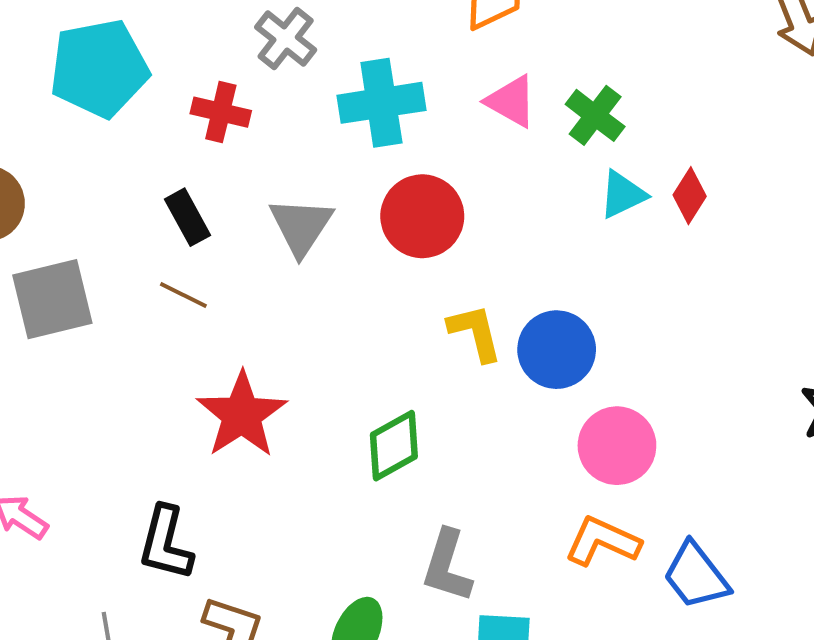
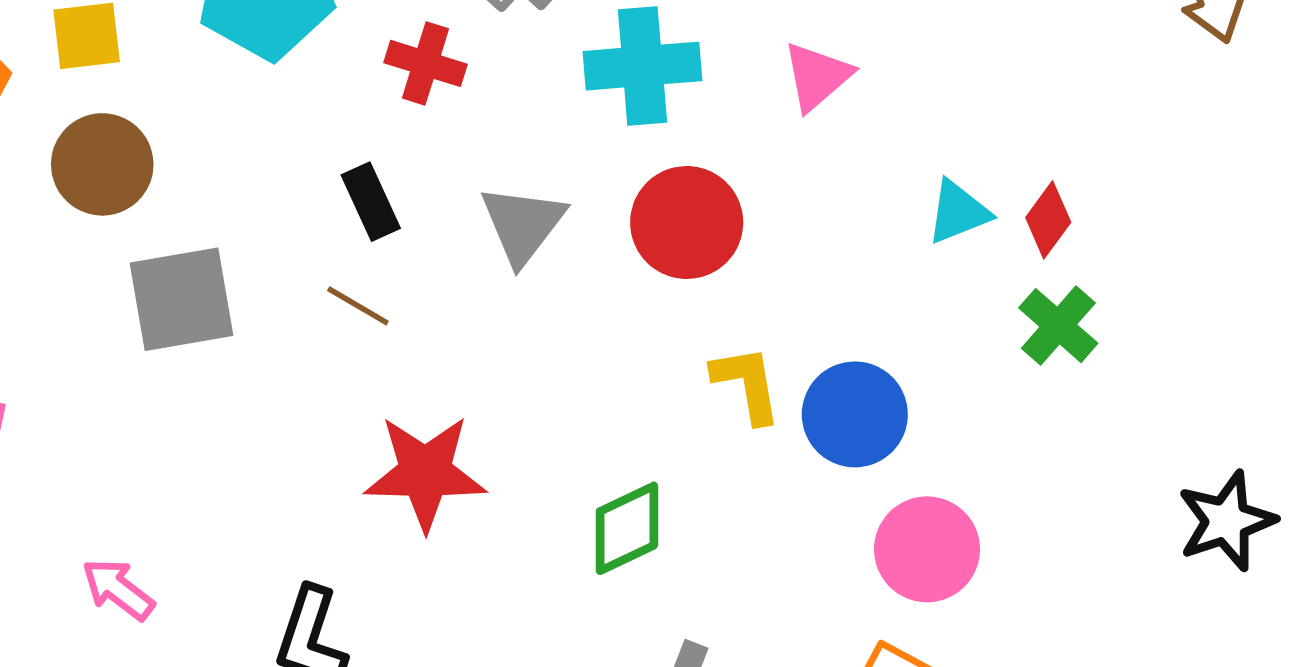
pink triangle: (511, 101) -> (817, 76), turned 46
green cross: (595, 115) -> (1058, 326), moved
red star: (242, 415) -> (425, 473), turned 30

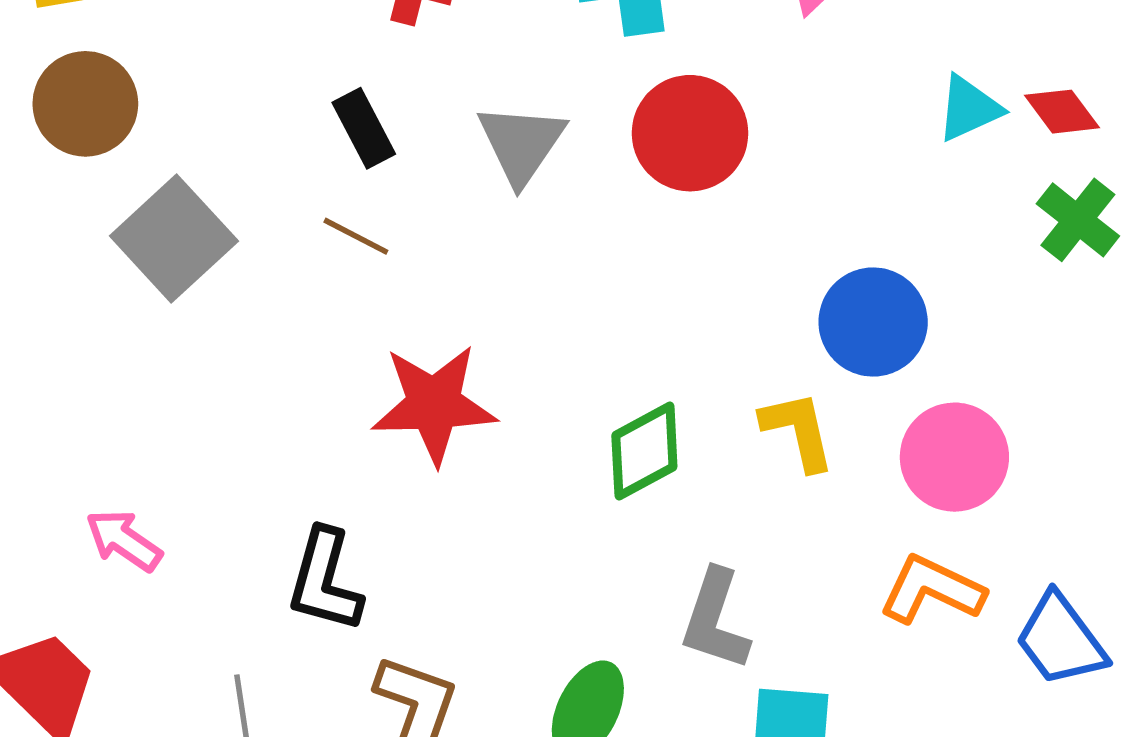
red diamond: (1048, 220) -> (1062, 112), turned -70
gray square: (181, 299) -> (174, 238), turned -30
yellow L-shape: (747, 384) -> (798, 431), moved

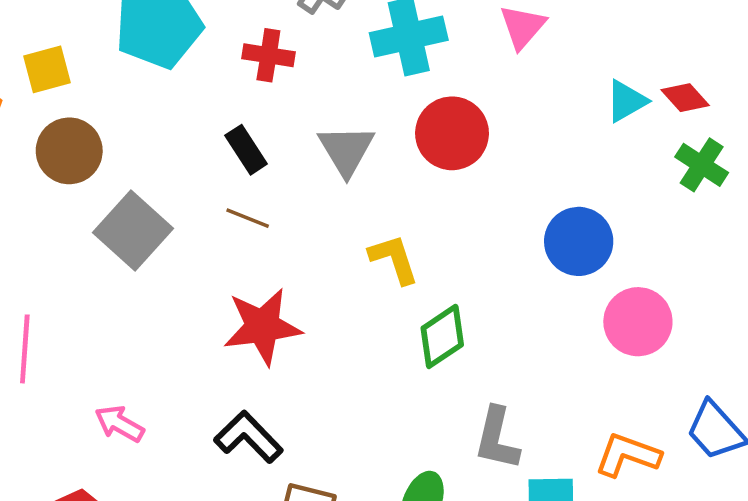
red star: (434, 404) -> (262, 326), moved
yellow L-shape: (798, 431) -> (394, 259), moved
black L-shape: (325, 581) -> (248, 437), turned 126
orange L-shape: (932, 590) -> (628, 455), moved

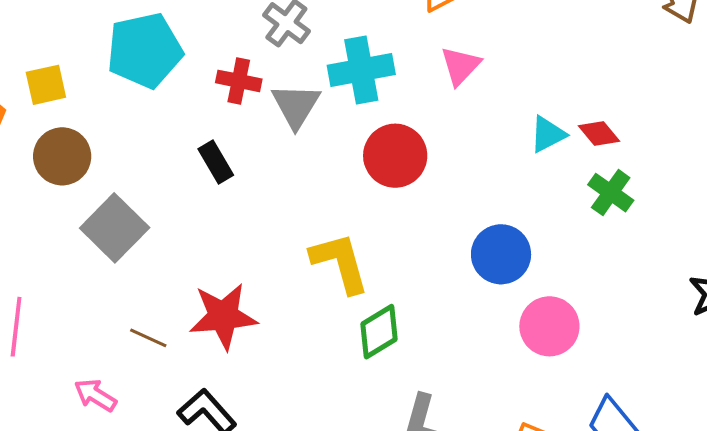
gray triangle: (346, 150) -> (296, 106), moved
brown line: (248, 218) -> (148, 338), moved
yellow L-shape: (394, 259) -> (340, 263), size x1.4

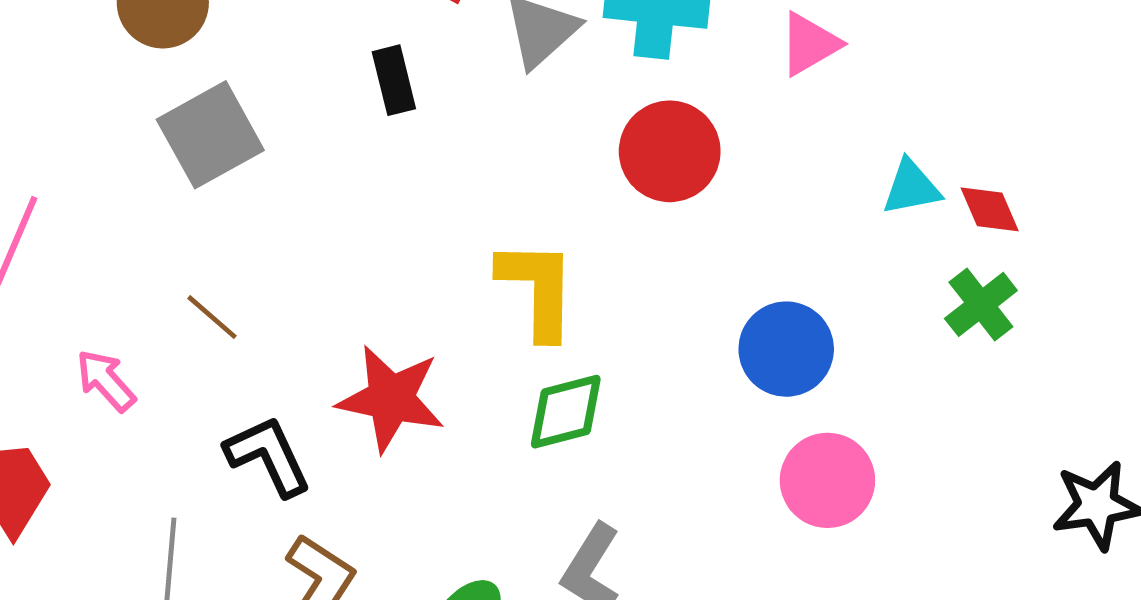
red star: (223, 316) -> (391, 399), moved

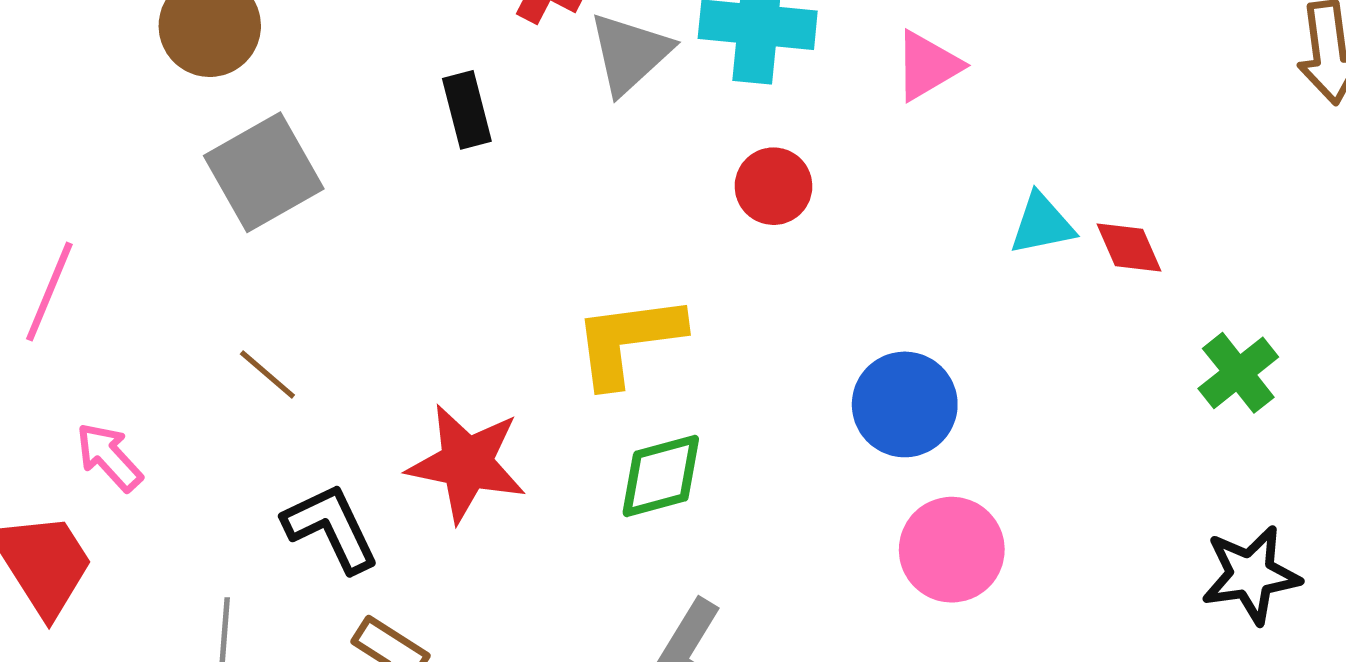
red circle: (670, 151) -> (774, 186), size x0.7
yellow L-shape: (537, 289) -> (628, 340), turned -98
green cross: (981, 304) -> (1238, 373), moved
pink arrow: (106, 380) -> (109, 457), moved

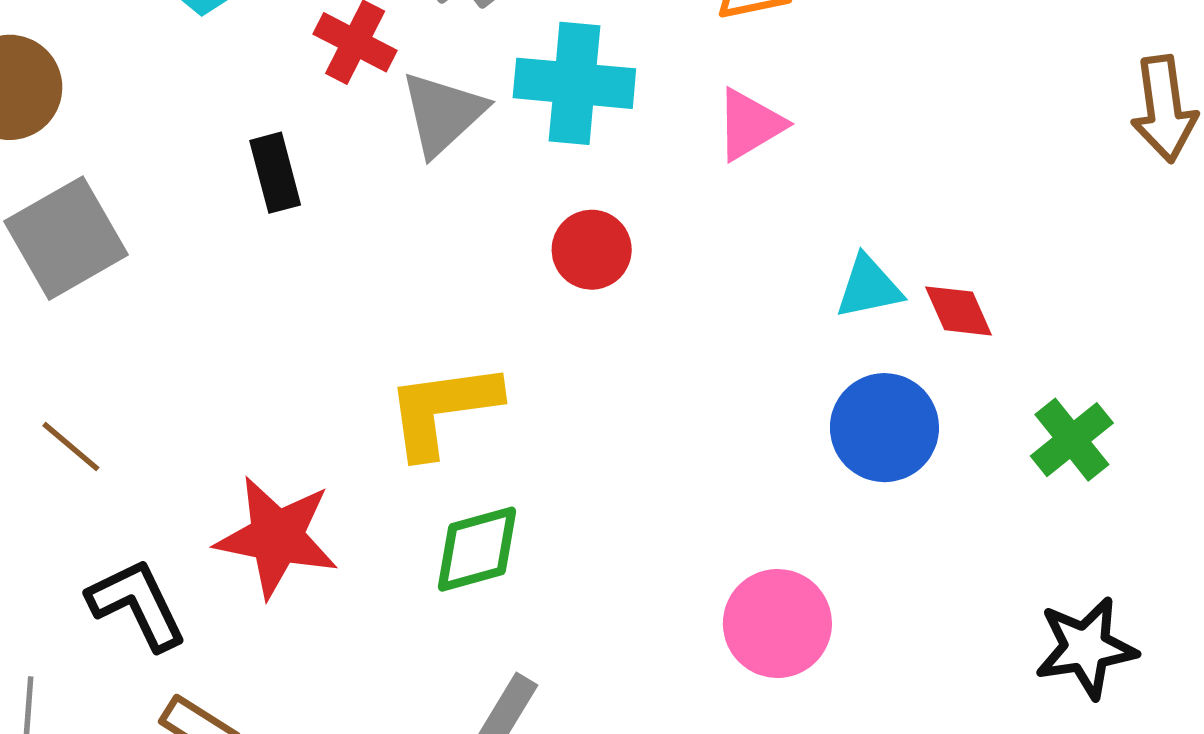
blue circle: (905, 404) -> (884, 428), moved

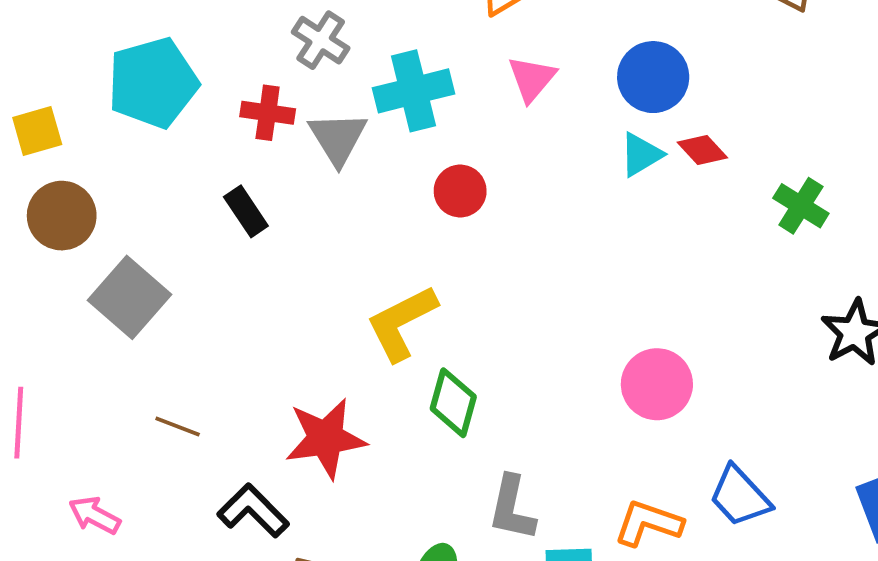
blue circle: (884, 428) -> (653, 77), moved
green diamond: (477, 549) -> (453, 403), turned -40

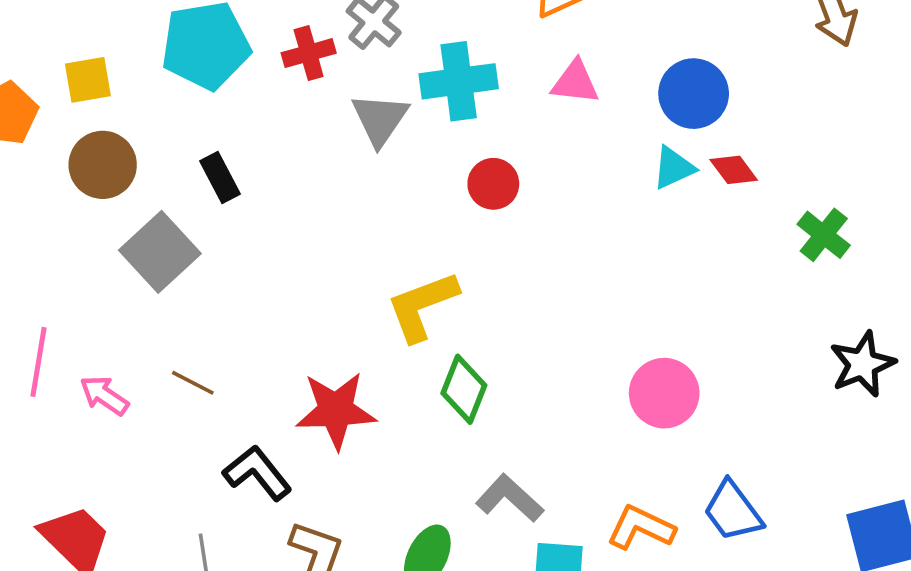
pink triangle: (532, 79) -> (575, 82), turned 50
red cross: (268, 113) -> (309, 53), moved, turned -30
black rectangle: (246, 211) -> (220, 177), moved
gray L-shape: (512, 508) -> (510, 498), turned 114
pink arrow: (95, 515) -> (104, 395), moved

